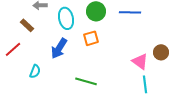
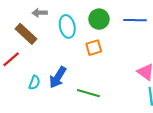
brown rectangle: (27, 25) -> (26, 34), size x1.5
blue arrow: (59, 48) -> (58, 77), moved

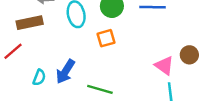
brown rectangle: (26, 34) -> (30, 23), turned -55

